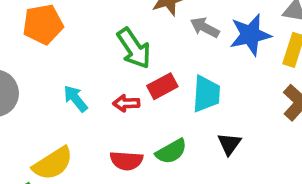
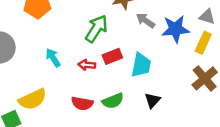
green arrow: (134, 48) -> (96, 29), turned -120

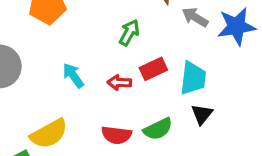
green arrow: (96, 29) -> (129, 33), size x0.7
black triangle: (152, 100) -> (202, 114), moved

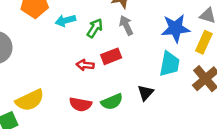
gray arrow: (195, 17) -> (126, 25), moved, turned 30
cyan arrow: (73, 76) -> (65, 20), moved, turned -72
cyan trapezoid: (193, 78) -> (169, 64), moved

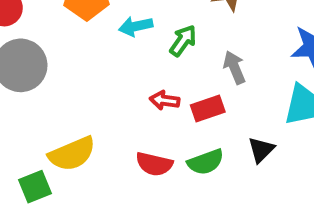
gray arrow: (126, 25) -> (234, 67), moved
red rectangle: (111, 56) -> (208, 109), moved

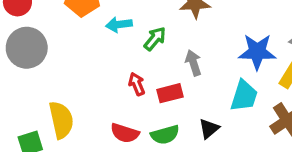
red arrow: (165, 100) -> (137, 84), turned 55
yellow semicircle: (72, 154) -> (61, 120), turned -84

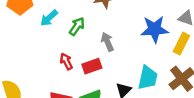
cyan arrow: (119, 24) -> (49, 18), turned -30
cyan trapezoid: (244, 96) -> (148, 78), moved

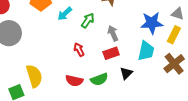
red rectangle: (92, 66) -> (111, 53), moved
cyan trapezoid: (148, 78) -> (146, 51), moved

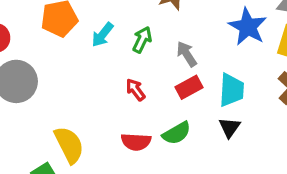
blue star: (152, 23) -> (248, 27), turned -30
cyan trapezoid: (146, 51) -> (232, 90), moved
black triangle: (126, 73) -> (230, 128), moved

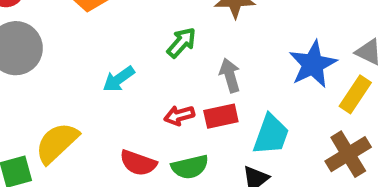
cyan arrow: (103, 35) -> (119, 79), moved
red arrow: (135, 90) -> (179, 115), moved, turned -85
yellow semicircle: (69, 145) -> (57, 143), turned -123

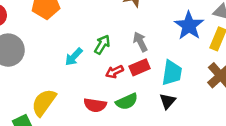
green arrow: (182, 43) -> (102, 45), moved

